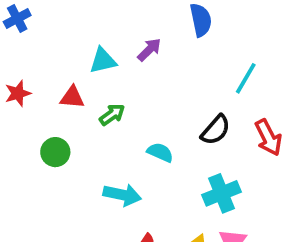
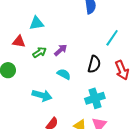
purple arrow: (149, 50) -> (61, 50), moved
black semicircle: (216, 130) -> (94, 64), turned -30

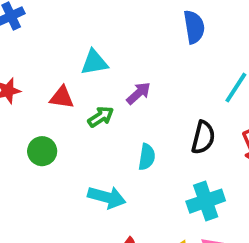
purple arrow: (61, 50) -> (139, 93), moved
cyan semicircle: (64, 74) -> (147, 157), turned 72

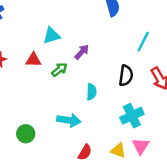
green circle: (42, 151) -> (26, 134), moved

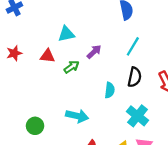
cyan line: (143, 42) -> (133, 46), moved
cyan semicircle: (91, 92) -> (110, 90), moved
cyan cross: (132, 116) -> (138, 116), turned -30

